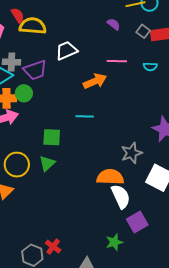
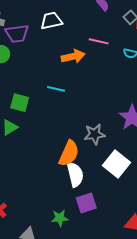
orange semicircle: (110, 177) -> (69, 153), turned 100

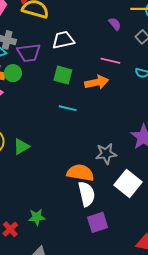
orange arrow: (73, 56) -> (97, 82), moved
green square: (20, 103) -> (63, 75), moved
orange semicircle: (69, 153) -> (80, 173), turned -104
green star: (60, 218) -> (37, 217), moved

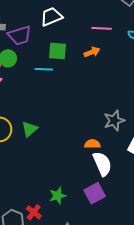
orange arrow: (97, 82) -> (92, 52), size x0.7
cyan line: (68, 108) -> (44, 69), moved
orange semicircle: (80, 173) -> (92, 144), size x0.6
purple square: (98, 222) -> (95, 193), moved

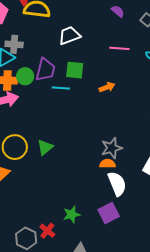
purple trapezoid: (20, 35) -> (45, 70), moved, turned -60
orange arrow: (92, 52) -> (107, 87), moved
gray star: (114, 121) -> (112, 148), moved

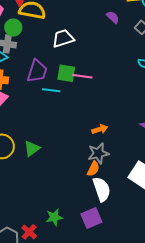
pink line: (119, 48) -> (82, 76), moved
green circle: (25, 76) -> (13, 27), moved
orange arrow: (107, 87) -> (100, 129), moved
orange semicircle: (108, 164) -> (93, 169), turned 112

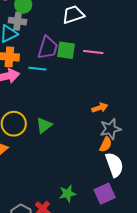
green square: (66, 73) -> (66, 50), moved
cyan line: (51, 90) -> (37, 69), moved
orange arrow: (100, 129) -> (100, 108), moved

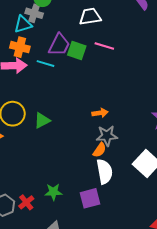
pink line: (93, 52) -> (104, 46), moved

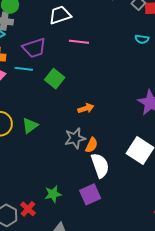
purple trapezoid: (59, 45) -> (34, 48), turned 55
green square: (77, 50) -> (55, 79), moved, turned 30
gray star: (107, 136) -> (75, 138), moved

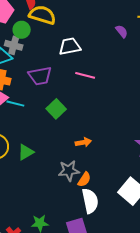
cyan line: (24, 69) -> (15, 104), moved

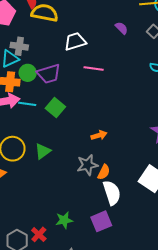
green circle: (22, 30) -> (28, 73), moved
purple semicircle: (122, 31) -> (121, 28), moved
green square: (56, 109) -> (55, 107), moved

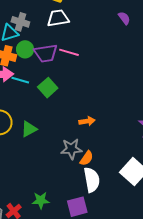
white trapezoid: (75, 41) -> (58, 18), moved
pink line: (94, 68) -> (69, 52), moved

